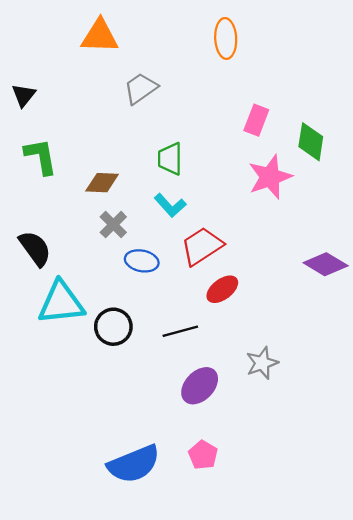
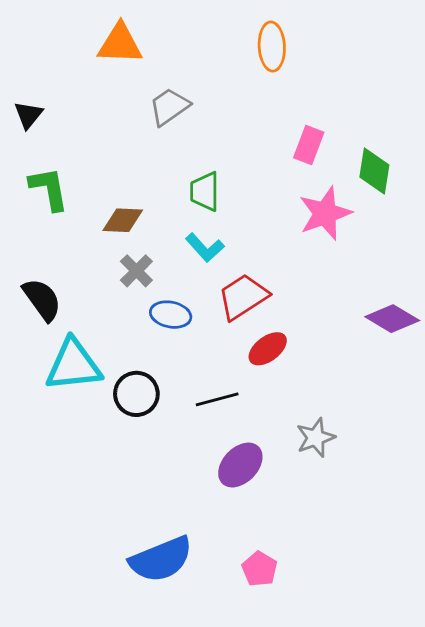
pink pentagon: (203, 455) -> (259, 569), moved

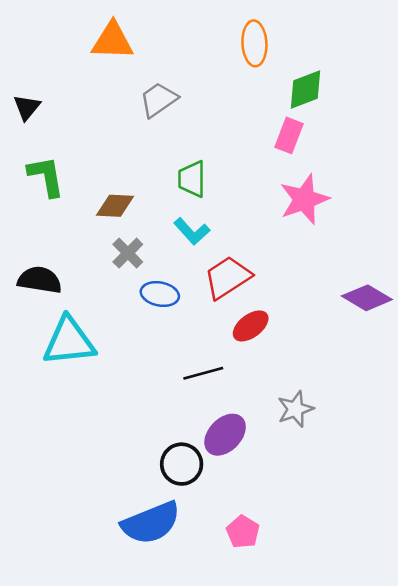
green diamond: (374, 171) -> (306, 89), moved, turned 60
black semicircle: (42, 300) -> (40, 280), turned -45
black circle: (136, 394) -> (182, 464), moved

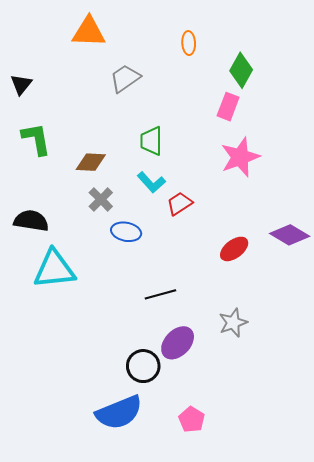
orange ellipse: (254, 43) -> (189, 43), moved, size x0.7
green diamond: (306, 89) -> (241, 70), turned -40
red trapezoid: (228, 277) -> (180, 204), moved, size x0.7
red ellipse: (251, 326) -> (234, 249), moved

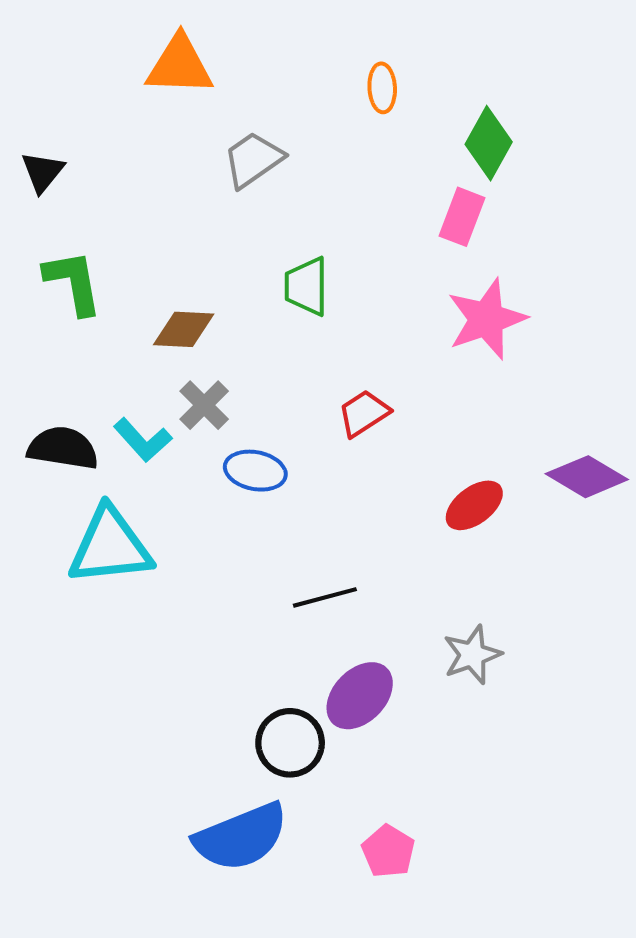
cyan L-shape: (151, 182) -> (143, 440), moved

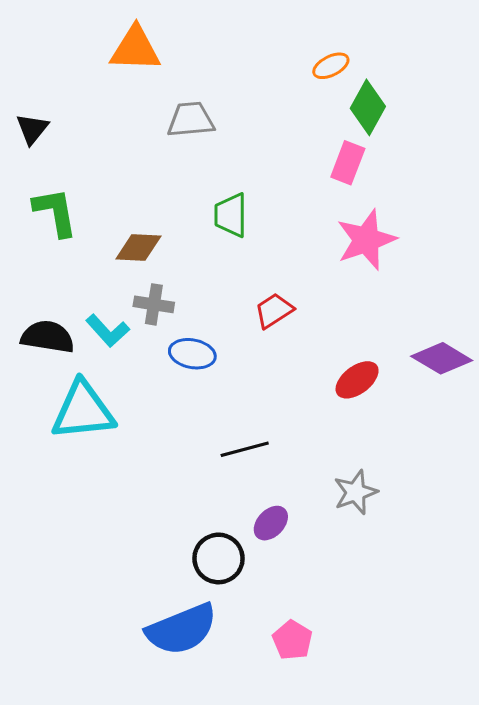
orange ellipse: (382, 88) -> (331, 66), moved, turned 66
gray trapezoid: (253, 160) -> (191, 120), turned 30
gray cross: (204, 405) -> (154, 304), turned -36
purple ellipse: (360, 696) -> (271, 523), size x0.7

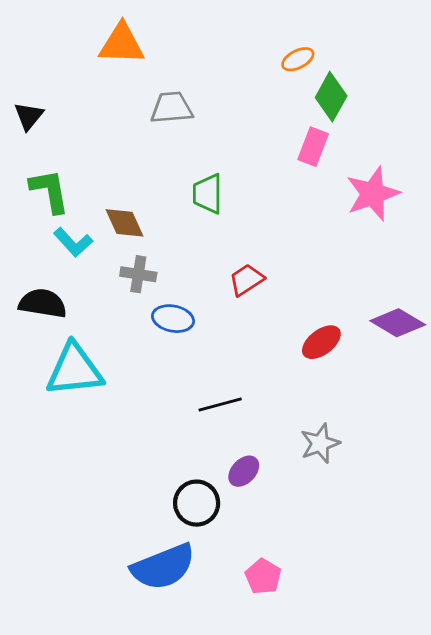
pink star: (366, 240) -> (373, 194), moved
brown diamond: (138, 247) -> (124, 223), turned 63
cyan L-shape: (108, 331) -> (73, 242), moved

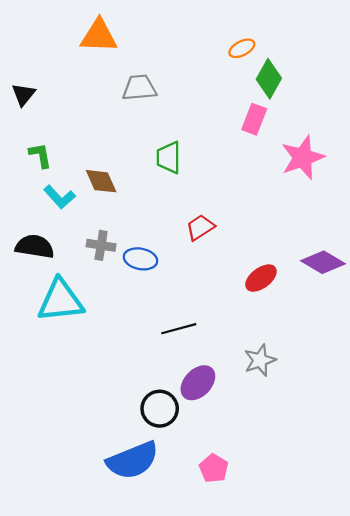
green L-shape: (50, 191) -> (40, 155), size x0.7
gray cross: (138, 274) -> (101, 245), moved
purple ellipse: (244, 471) -> (198, 383), size x1.4

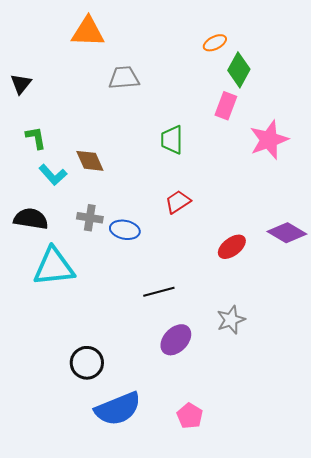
green trapezoid: (169, 158) -> (172, 140), moved
black circle: (160, 409) -> (87, 363), moved

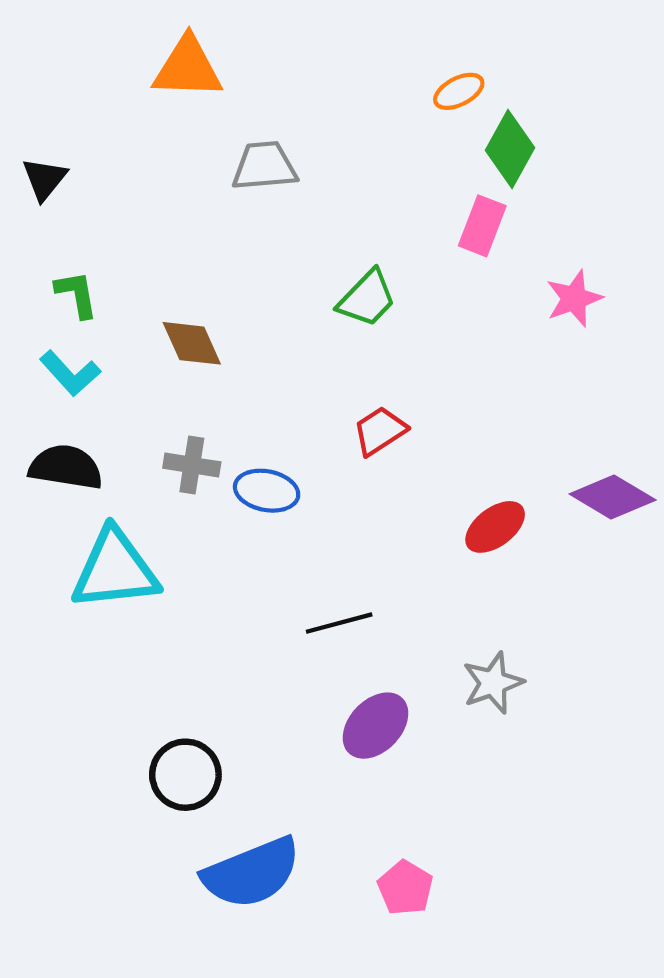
green trapezoid: (172, 140) -> (367, 298), turned -136
pink star: (269, 140) -> (574, 298), size x0.7
cyan L-shape: (53, 175) -> (70, 373), moved

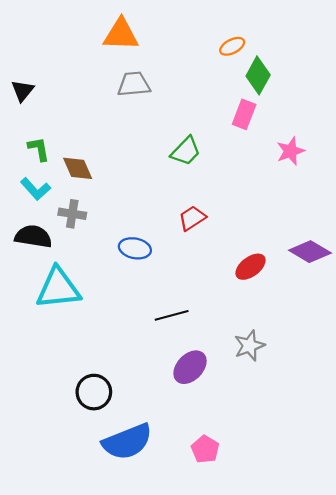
orange triangle: (188, 68) -> (121, 34), moved
brown diamond: (192, 343) -> (78, 168), moved
gray cross: (192, 465) -> (72, 214), moved

